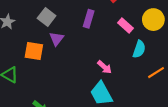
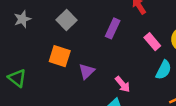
purple triangle: (57, 39) -> (87, 71), moved
orange square: (34, 51) -> (60, 56), moved

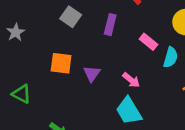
gray square: (66, 20) -> (71, 17), moved
pink rectangle: (152, 42) -> (148, 42), moved

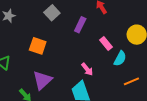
purple triangle: (92, 74) -> (42, 80), moved, size x1.5

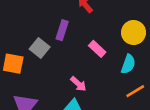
gray square: (52, 13) -> (40, 48), moved
cyan semicircle: (120, 58) -> (128, 64), moved

